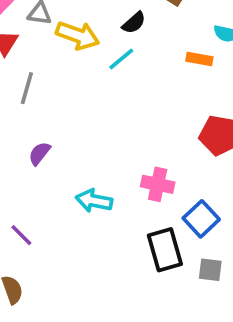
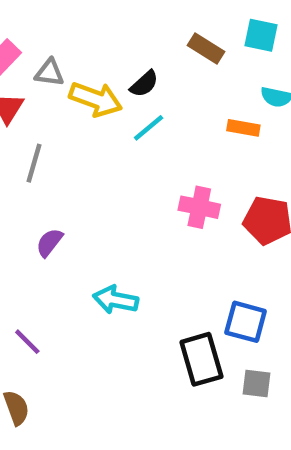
black semicircle: (134, 23) -> (144, 84), moved
pink cross: (158, 184) -> (199, 207), moved
blue square: (201, 219) -> (246, 322), turned -32

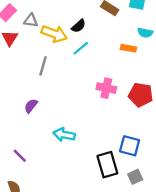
gray line: (34, 163) -> (43, 66), moved
gray square: (257, 384) -> (135, 177), turned -32

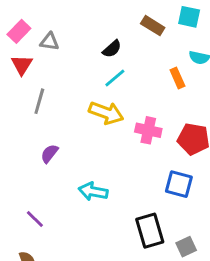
yellow arrow: (54, 34) -> (106, 113), moved
orange rectangle: (128, 48) -> (177, 78), turned 56
gray line: (43, 66) -> (39, 101), moved
blue square: (130, 146) -> (179, 184), moved

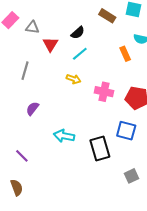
red triangle: (22, 65) -> (50, 44), moved
yellow arrow: (106, 113) -> (74, 79), size x0.6
black rectangle: (150, 231) -> (100, 149), moved

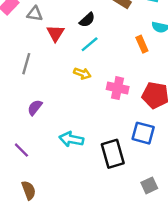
purple line: (22, 156) -> (21, 150), moved
brown semicircle: (17, 187) -> (29, 190), moved

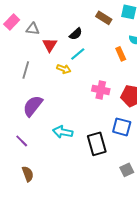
yellow arrow: (82, 73) -> (64, 69), moved
purple semicircle: (35, 107) -> (33, 106), size x1.6

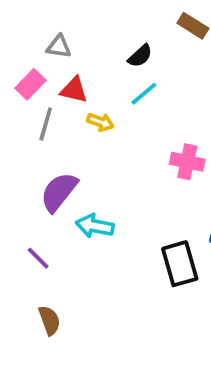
pink rectangle: (12, 22) -> (31, 84), moved
red triangle: (50, 45) -> (74, 90), moved, turned -49
yellow arrow: (64, 69) -> (100, 122), moved
cyan arrow: (63, 132) -> (95, 226), moved

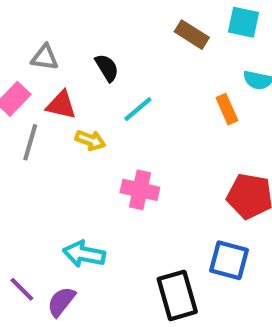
black semicircle: (140, 56) -> (107, 68), moved, turned -80
pink cross: (187, 162) -> (140, 190), moved
purple semicircle: (59, 192) -> (61, 302), moved, size x0.7

